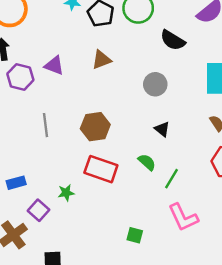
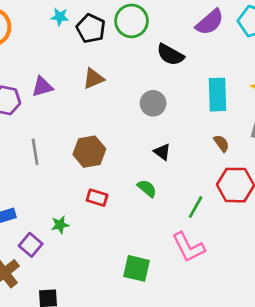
purple triangle: (54, 65) -> (42, 87), turned -35
red rectangle: (101, 169) -> (97, 198), size x0.6
green line: (171, 179) -> (196, 207), moved
green square: (135, 235) -> (137, 268), size x1.5

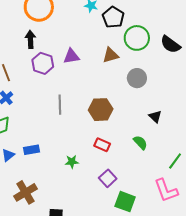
green circle: (132, 21) -> (137, 38), moved
gray circle: (153, 103) -> (137, 78), moved
purple square: (31, 245) -> (108, 178), moved

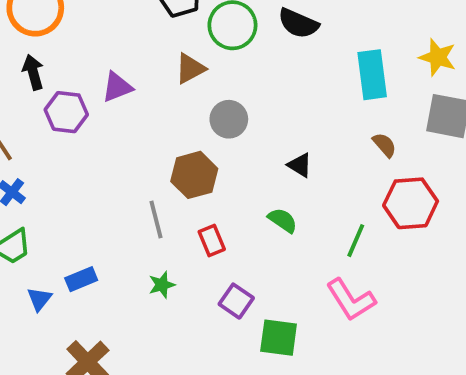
gray circle: (137, 78) -> (229, 119), moved
gray line: (60, 105) -> (156, 219), moved
red rectangle: (102, 145) -> (212, 240), turned 56

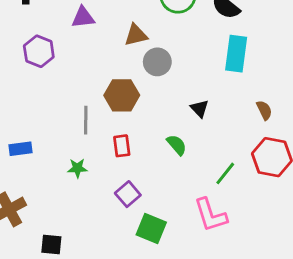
brown triangle: (190, 68) -> (136, 35), moved
cyan rectangle: (372, 75) -> (236, 54), moved
purple hexagon: (66, 112) -> (39, 51), moved

